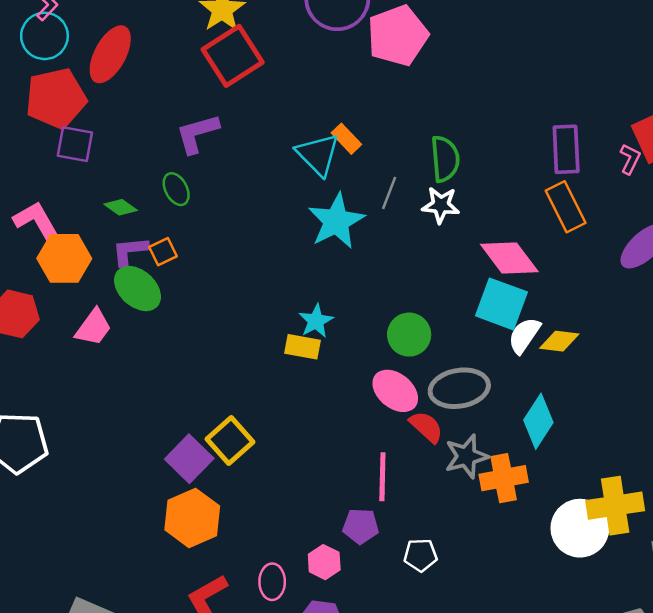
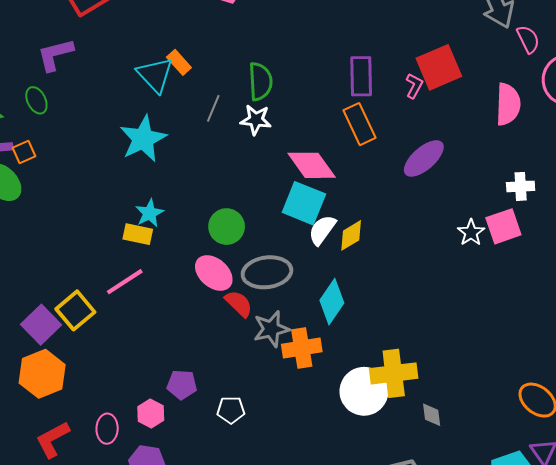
cyan star: (336, 221) -> (143, 139), moved
yellow diamond: (559, 341) -> (351, 235), turned -40
pink line: (382, 477) -> (125, 282), moved, turned 54

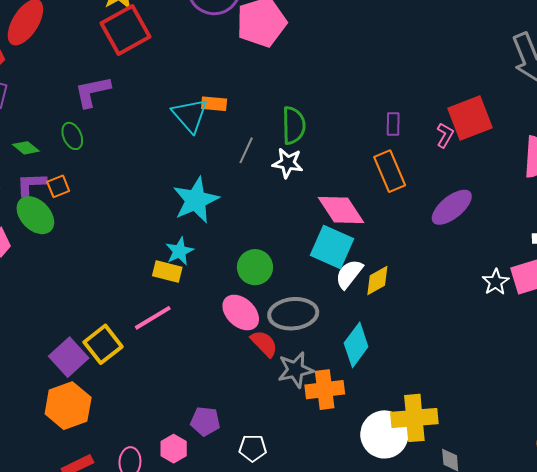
orange rectangle: (179, 62) -> (214, 104), turned -45
purple rectangle: (361, 76) -> (393, 124), size x0.6
cyan star: (143, 139) -> (196, 200), moved

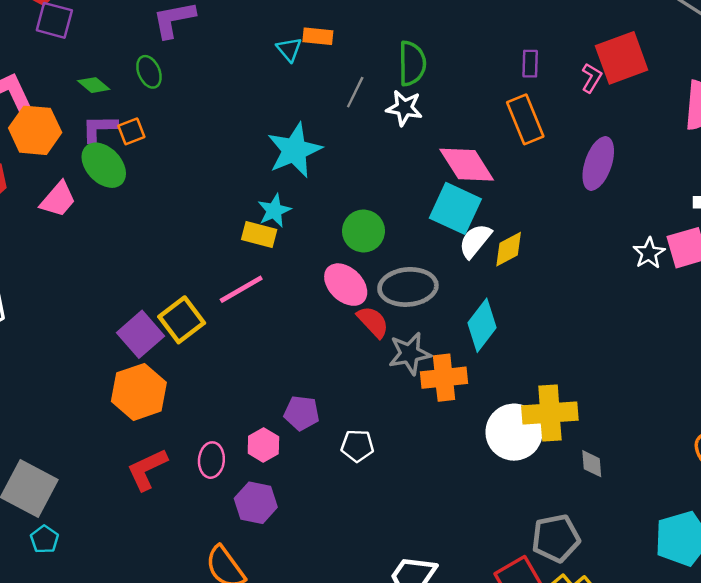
cyan triangle: (190, 115) -> (289, 49), size x0.6
purple ellipse: (452, 207) -> (598, 163), turned -33

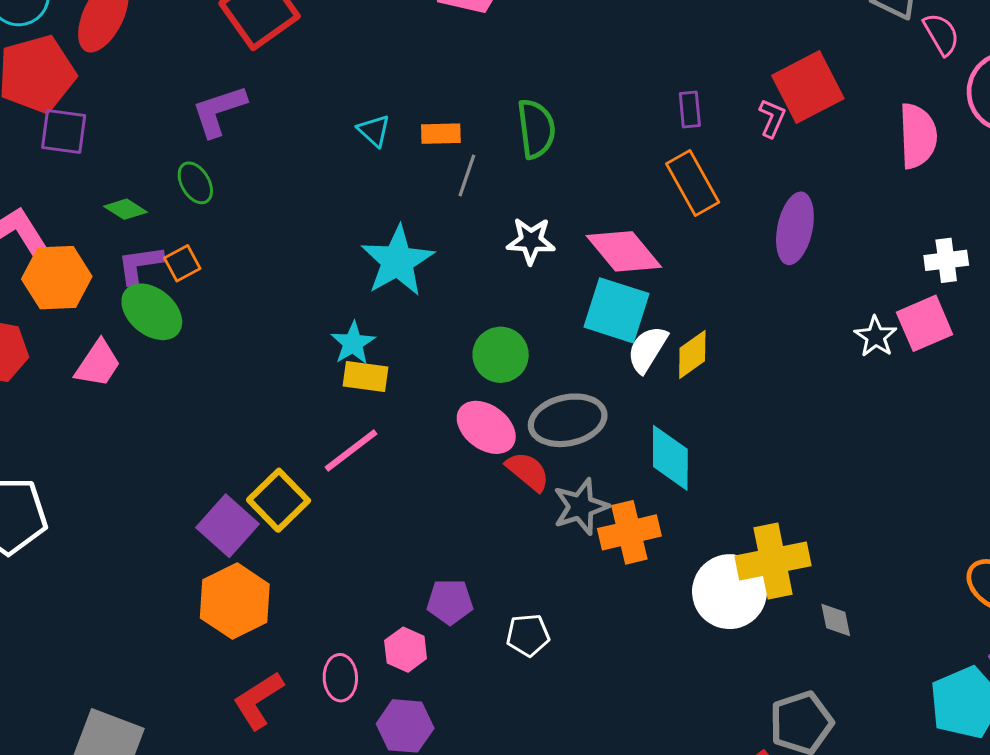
orange rectangle: (318, 36) -> (441, 134), moved
white star: (404, 108) -> (531, 241), moved
cyan star: (274, 211) -> (353, 343), moved
cyan diamond: (482, 325) -> (670, 458), turned -30

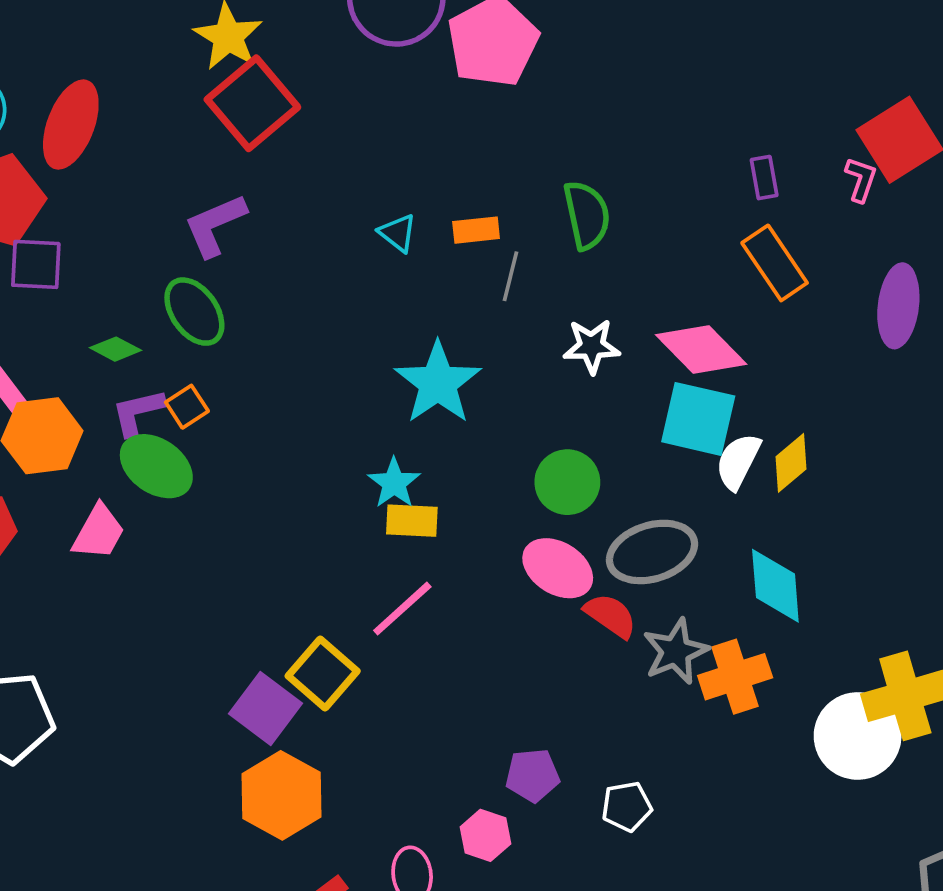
green ellipse: (195, 183) -> (194, 312), size x1.4

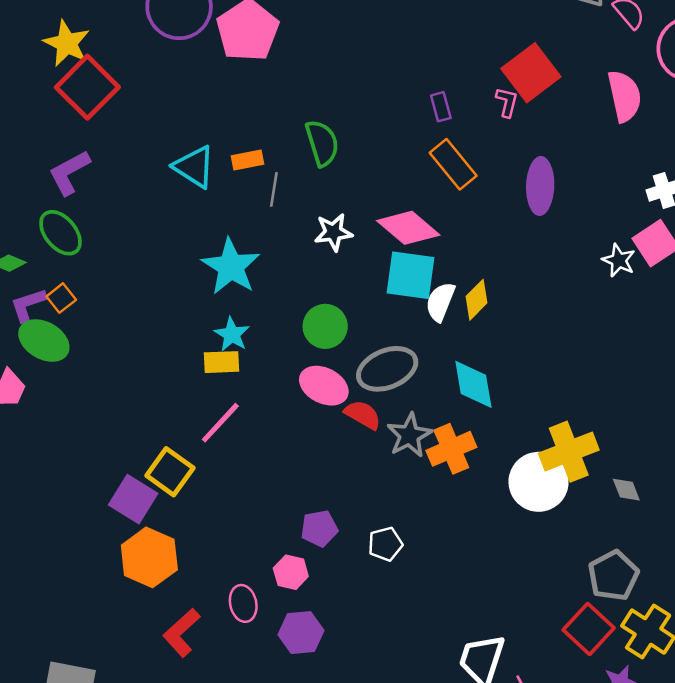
cyan triangle: (398, 233) -> (194, 167), size x1.6
cyan star: (394, 483) -> (232, 334), moved

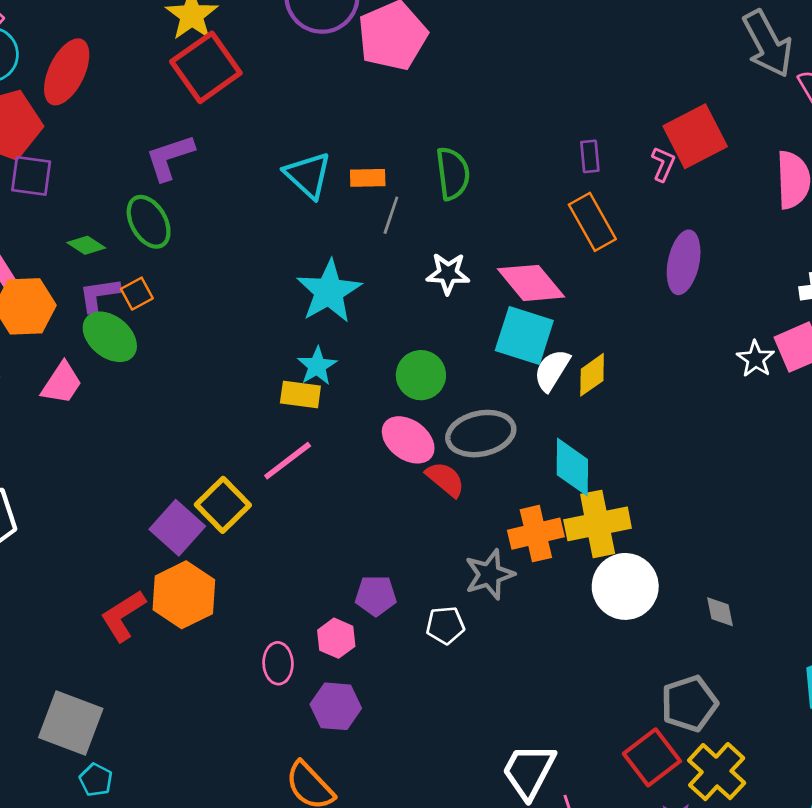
gray star: (409, 435) -> (489, 574), moved
yellow cross: (569, 452) -> (598, 524), moved
red L-shape: (181, 633) -> (123, 616), moved

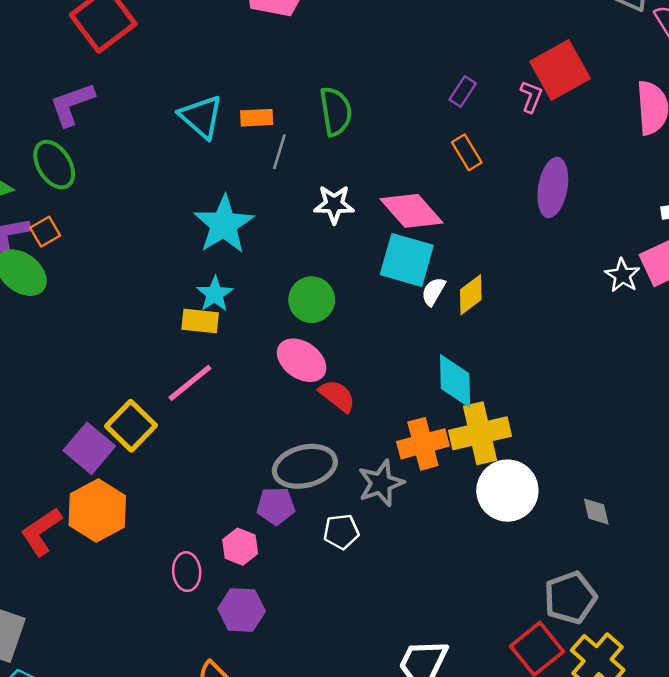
purple rectangle: (590, 156) -> (463, 92), turned 40
orange rectangle: (592, 222) -> (467, 152), size x0.7
white semicircle: (552, 370) -> (433, 291), size x0.7
gray ellipse: (481, 434) -> (305, 466), moved

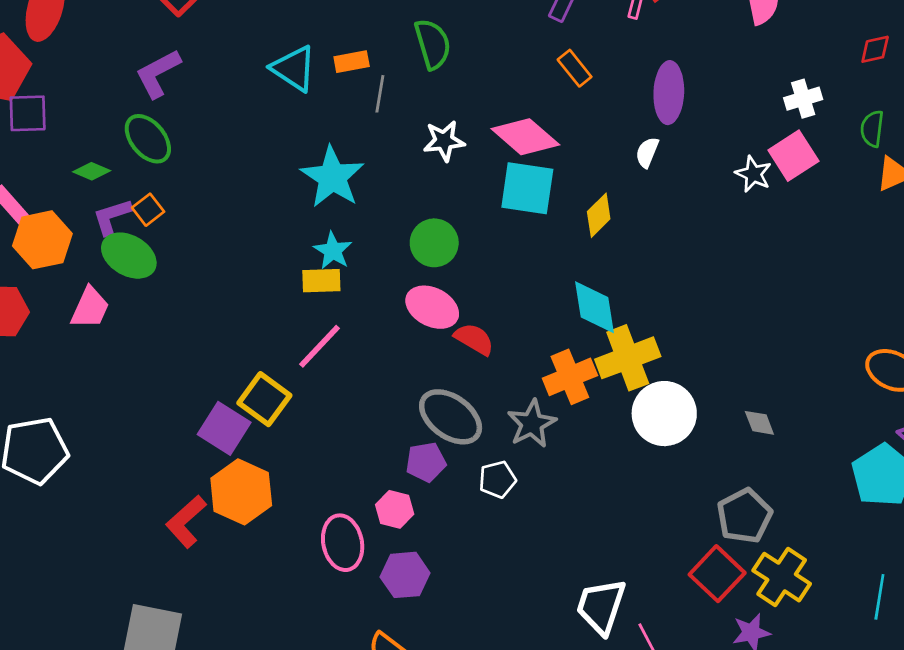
white semicircle: (433, 291) -> (647, 152), moved
gray ellipse: (305, 466) -> (451, 417), turned 58
pink ellipse: (187, 572) -> (343, 543), size x1.4

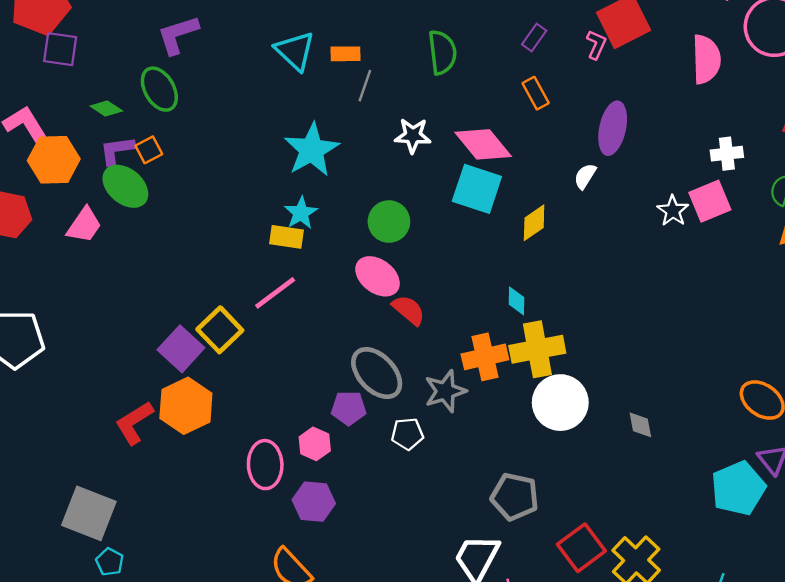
green semicircle: (433, 44) -> (442, 52), moved
cyan diamond: (594, 307) -> (517, 301), size x0.6
gray pentagon: (744, 516) -> (515, 497), moved, turned 30

